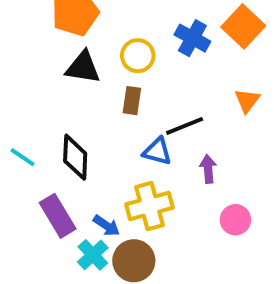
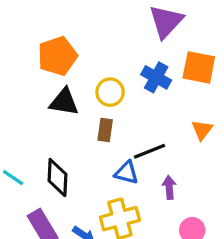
orange square: (243, 26) -> (199, 67), turned -32

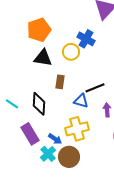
blue cross: (156, 77) -> (86, 39), moved
brown rectangle: (105, 130) -> (60, 82), moved

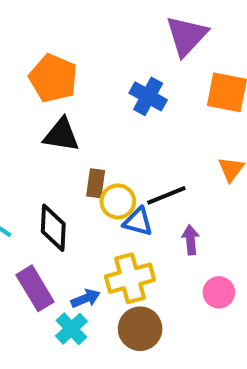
orange pentagon: (39, 30) -> (53, 78), turned -30
yellow circle: (71, 52) -> (118, 201), moved
blue arrow: (55, 139) -> (86, 298), turned -56
brown circle: (69, 157) -> (140, 329), moved

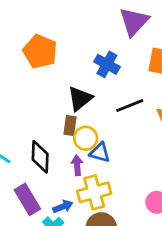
black triangle: (61, 135) -> (80, 98), moved, turned -48
black line: (166, 195) -> (130, 106), moved
purple arrow: (191, 240) -> (77, 165), moved

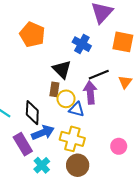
black triangle: (80, 98) -> (62, 69), turned -36
purple arrow: (77, 165) -> (90, 93), moved, size x1.5
yellow cross: (94, 192) -> (72, 139), turned 30
blue arrow: (63, 207) -> (43, 133), moved, size x1.5

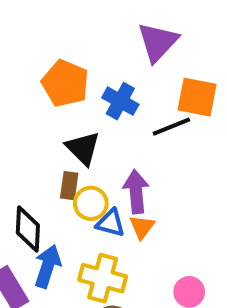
orange pentagon: (32, 35) -> (65, 83), moved
black line: (99, 75) -> (171, 127), moved
orange triangle: (125, 82) -> (142, 227), moved
blue arrow: (43, 133) -> (48, 266), turned -50

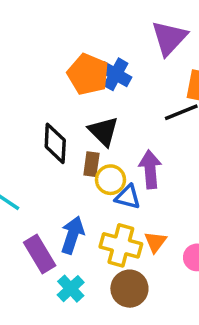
blue cross: (120, 101) -> (116, 74), moved
orange triangle: (142, 227) -> (155, 242), moved
black diamond: (28, 229) -> (55, 143), moved

